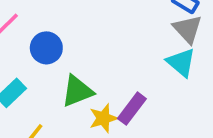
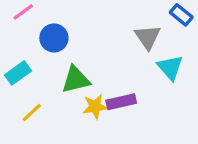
gray triangle: (188, 29) -> (148, 37), moved
purple rectangle: (132, 109) -> (121, 102), turned 32

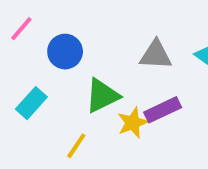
gray triangle: (148, 37) -> (156, 55), moved, turned -40
yellow line: (32, 113) -> (76, 146), moved

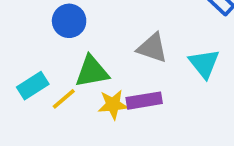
cyan rectangle: (31, 103) -> (33, 86), moved
yellow line: (76, 146) -> (64, 99), moved

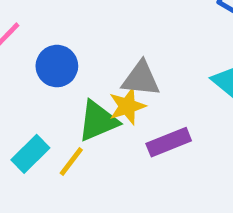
gray triangle: (152, 48) -> (141, 79), moved
yellow star: (113, 105) -> (127, 106), moved

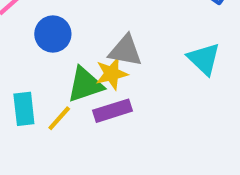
purple rectangle: (169, 142) -> (113, 111), moved
cyan rectangle: (30, 154) -> (24, 109), turned -56

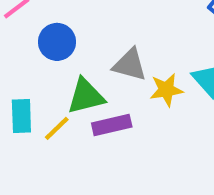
yellow star: (112, 74) -> (166, 90), moved

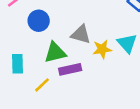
yellow line: (57, 128) -> (42, 85), moved

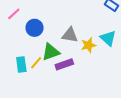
yellow line: (42, 85) -> (36, 63), moved

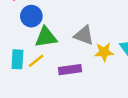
blue circle: (35, 28) -> (31, 16), moved
green triangle: (51, 52) -> (46, 37), moved

